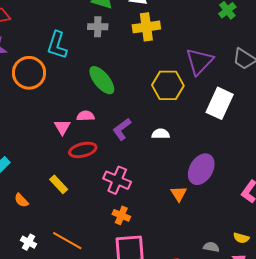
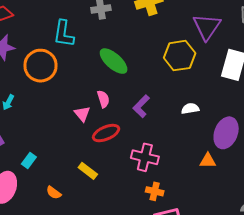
pink semicircle: (86, 116) -> (103, 99), turned 84
white semicircle: (161, 134) -> (190, 109), moved
orange triangle: (179, 194) -> (208, 161), turned -48

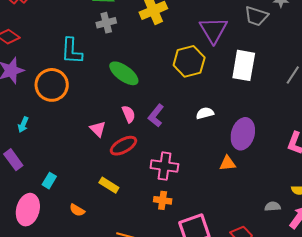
pink semicircle: (103, 99) -> (129, 114), moved
orange cross: (155, 191) -> (163, 200), moved

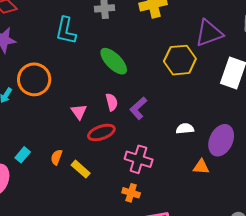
purple triangle: (213, 30) -> (209, 33), turned 32
orange circle: (52, 85) -> (34, 79), moved
white semicircle: (205, 113) -> (185, 129), moved
orange semicircle: (77, 210) -> (56, 157), moved, turned 70

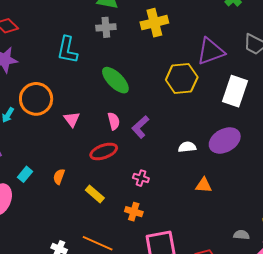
pink triangle: (79, 112) -> (72, 119), moved
purple ellipse: (221, 140) -> (225, 140), moved, turned 36
pink cross: (139, 159) -> (141, 178), size x0.6
yellow rectangle: (81, 169) -> (95, 194), moved

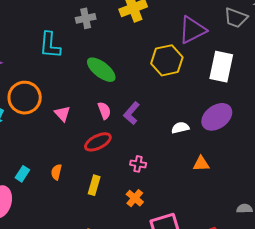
yellow rectangle: (95, 194) -> (94, 185), turned 72
orange cross: (134, 212) -> (135, 198), turned 30

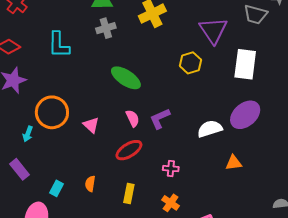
purple triangle: (192, 30) -> (213, 30), turned -32
cyan L-shape: (50, 45) -> (59, 45), moved
yellow hexagon: (167, 60) -> (190, 63), size x0.7
purple L-shape: (131, 113) -> (160, 119), turned 30
white semicircle: (180, 128) -> (210, 129), size x1.4

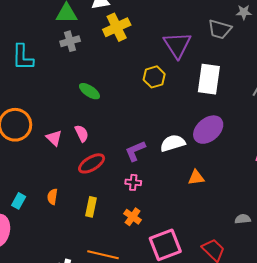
green ellipse: (126, 78) -> (89, 91), size x0.7
pink semicircle: (133, 118) -> (82, 133), moved
purple L-shape: (160, 119) -> (135, 151), moved

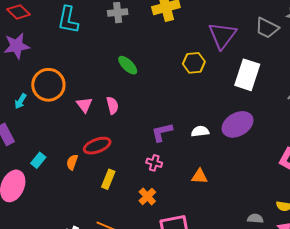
white semicircle: (173, 143) -> (200, 131), size x0.7
red ellipse: (92, 163) -> (97, 146), moved
orange triangle: (196, 177) -> (200, 176), moved

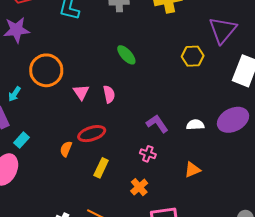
cyan arrow: (20, 101) -> (15, 94), moved
purple L-shape: (162, 132) -> (157, 124), turned 65
cyan rectangle: (38, 160) -> (22, 140), moved
orange triangle: (200, 176) -> (192, 170), turned -30

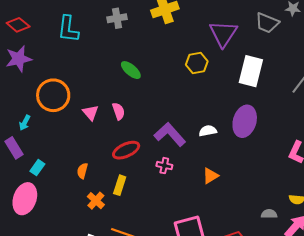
purple ellipse: (233, 120) -> (245, 121), turned -40
purple L-shape: (157, 124) -> (170, 134), size x1.4
red ellipse: (92, 134) -> (126, 150), moved
orange cross: (139, 187) -> (96, 201), moved

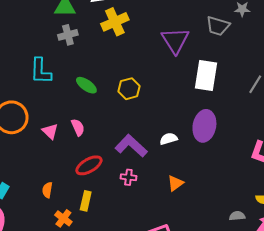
cyan L-shape: (68, 29) -> (41, 71), moved
yellow hexagon: (197, 63) -> (129, 89), moved

